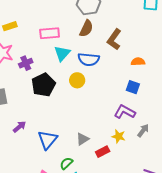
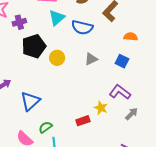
yellow circle: (77, 80) -> (57, 58), moved
purple L-shape: (125, 112) -> (120, 92), moved
gray arrow: (143, 130) -> (132, 114), moved
gray triangle: (83, 139) -> (91, 59), moved

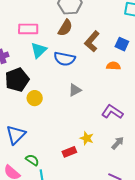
yellow circle: (57, 58) -> (35, 98), moved
blue square: (122, 61) -> (122, 44), moved
purple L-shape: (120, 92) -> (112, 112), moved
green semicircle: (45, 127) -> (32, 160), turned 72

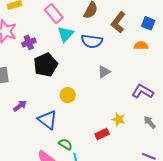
pink rectangle: (28, 29) -> (54, 14), turned 54
yellow circle: (35, 98) -> (68, 95), moved
blue triangle: (16, 135) -> (48, 120), turned -35
gray arrow: (118, 143) -> (150, 122), turned -80

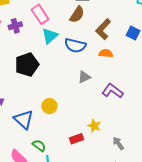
purple cross: (29, 42) -> (15, 26), moved
orange semicircle: (141, 46) -> (106, 53), moved
purple L-shape: (143, 91) -> (112, 91), moved
yellow circle: (68, 95) -> (49, 106), moved
gray arrow: (150, 122) -> (118, 143), moved

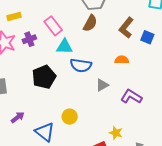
brown L-shape: (103, 29) -> (126, 28), moved
cyan triangle: (50, 36) -> (65, 47), turned 48
blue semicircle: (75, 45) -> (81, 65), moved

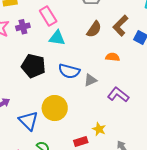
brown semicircle: (90, 23) -> (94, 29), moved
blue semicircle: (81, 65) -> (69, 71), moved
black pentagon: (44, 77) -> (33, 66), turned 30
yellow circle: (70, 117) -> (55, 108), size x1.6

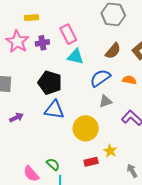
blue semicircle: (69, 71) -> (100, 78), moved, turned 125
yellow circle: (55, 108) -> (86, 128), moved
blue triangle: (28, 121) -> (54, 110), moved, turned -40

